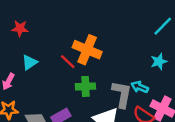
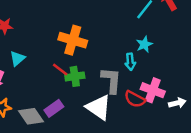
red line: (68, 62) -> (60, 69), moved
cyan arrow: (140, 87) -> (130, 62), moved, turned -112

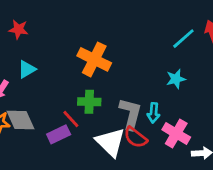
cyan arrow: (130, 62) -> (154, 113), moved
red line: (60, 69) -> (71, 119), moved
red semicircle: (135, 99) -> (135, 137), moved
gray diamond: (31, 116) -> (21, 120), moved

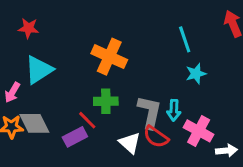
cyan line: (183, 39) -> (185, 39), moved, turned -65
cyan triangle: (27, 69) -> (39, 70), size x1.5
white triangle: (110, 142) -> (130, 143), size x0.7

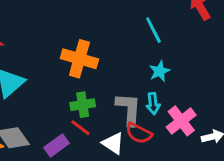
cyan star: (196, 74) -> (159, 71), moved
red line: (87, 120) -> (80, 128), moved
pink cross: (199, 131) -> (181, 121), turned 32

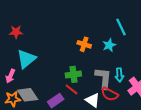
orange cross: (79, 59) -> (84, 44), moved, size x0.6
cyan star: (159, 71) -> (109, 45), moved

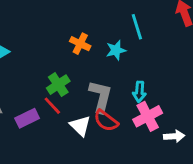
green cross: (73, 74) -> (58, 85), turned -35
cyan arrow: (119, 75) -> (139, 92), moved

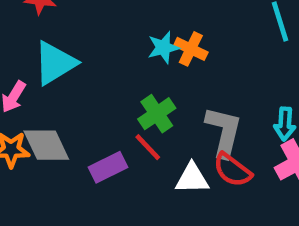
cyan star: (116, 50) -> (163, 48), moved
white triangle: (80, 126) -> (192, 178), turned -45

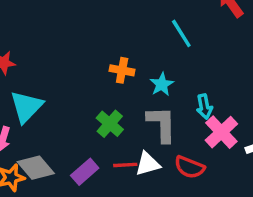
cyan star: (163, 48) -> (162, 84), moved
red line: (148, 147) -> (125, 165), moved, turned -35
red semicircle: (232, 170) -> (190, 167), moved

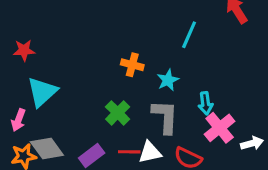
cyan line: (181, 33) -> (189, 35), turned 52

